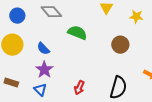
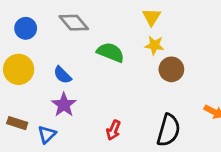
yellow star: (136, 17) -> (154, 45), moved
blue triangle: (40, 90) -> (47, 134), moved, turned 32

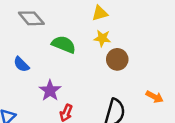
yellow triangle: (152, 17) -> (100, 13), turned 42
purple star: (64, 105) -> (50, 91), moved

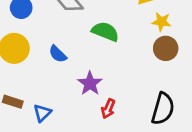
yellow star: (102, 38) -> (161, 22), moved

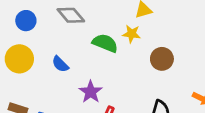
yellow star: (161, 22) -> (132, 34), moved

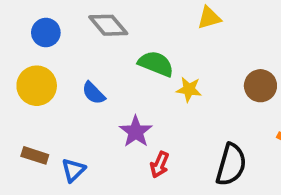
yellow star: (132, 34) -> (189, 89), moved
brown circle: (162, 59) -> (260, 86), moved

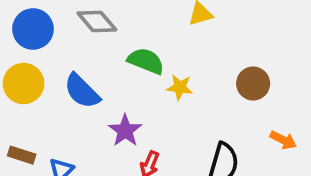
blue circle: (46, 33) -> (33, 29), size x1.4
blue semicircle: (94, 93) -> (82, 91), size x1.5

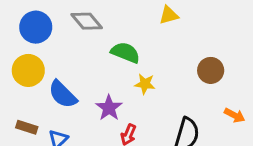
yellow star: (180, 87) -> (145, 84), moved
blue semicircle: (82, 91) -> (63, 94), moved

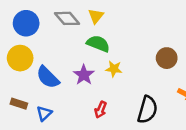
yellow triangle: (169, 15) -> (96, 16), moved, turned -35
purple star: (109, 108) -> (84, 75), moved

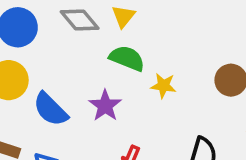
yellow star: (114, 69) -> (163, 86), moved

